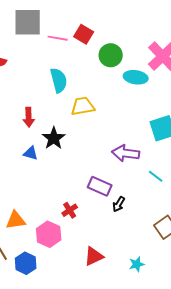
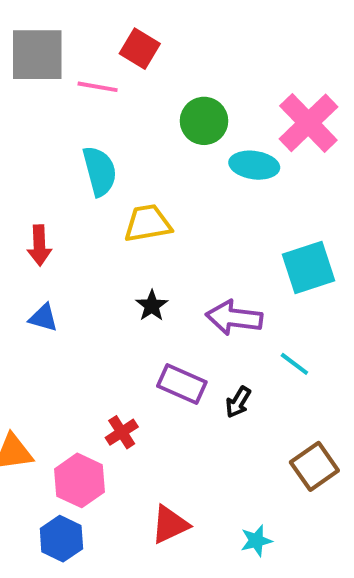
red square: (84, 34) -> (140, 49), moved
black star: (54, 138) -> (152, 306), moved, size x0.7
black arrow: (119, 204) -> (238, 402), moved
blue hexagon: (26, 263) -> (61, 539), moved

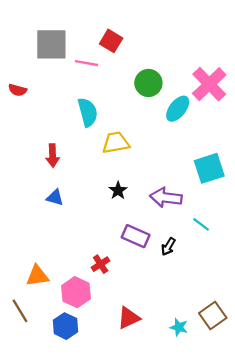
cyan ellipse: (254, 165) -> (178, 109), turned -60
brown square: (314, 466) -> (213, 316), moved
cyan star: (256, 541) -> (179, 327), turned 30

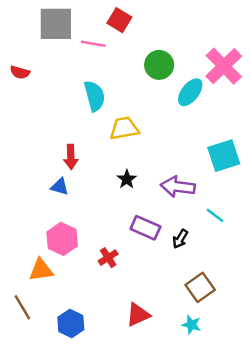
red arrow: (53, 155) -> (71, 157), moved
pink hexagon: (76, 292) -> (62, 239), moved
brown square: (213, 316) -> (200, 287), moved

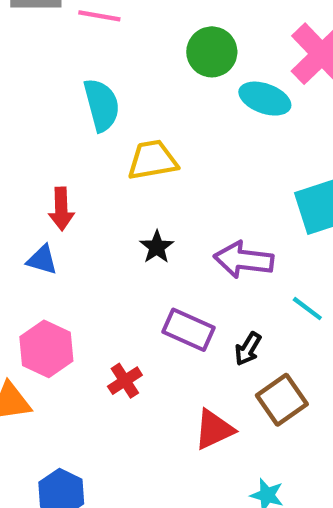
cyan ellipse: (190, 92) -> (265, 99), turned 72
brown square: (200, 287) -> (282, 400), moved
red triangle: (138, 315) -> (214, 429), moved

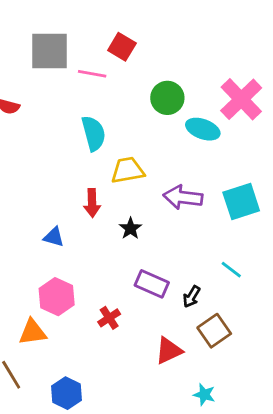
red arrow: (61, 209) -> (92, 203), moved
purple arrow: (244, 260) -> (183, 197), moved

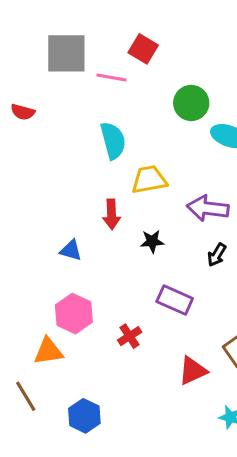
black star: (130, 228) -> (152, 241), turned 30
black arrow: (191, 297) -> (217, 255), moved

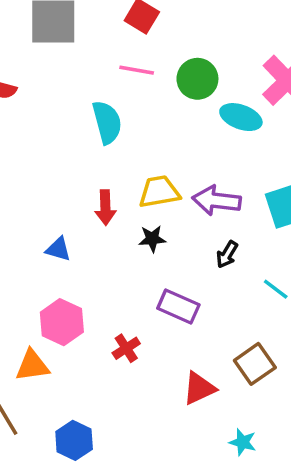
pink line: (111, 77) -> (137, 70), moved
yellow trapezoid: (149, 180) -> (159, 192), moved

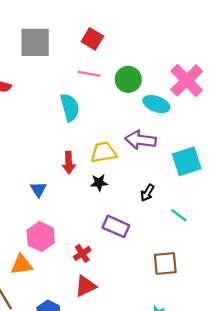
purple arrow: (217, 200) -> (141, 140), moved
blue triangle: (58, 249) -> (38, 189), turned 42
brown square: (255, 364) -> (165, 264), turned 30
red triangle: (199, 388) -> (86, 286), moved

